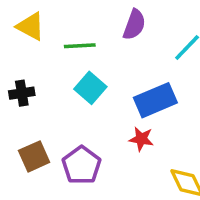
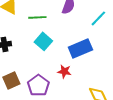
red star: (141, 139) -> (64, 71), moved

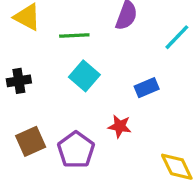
blue rectangle: (80, 48) -> (147, 88), size x0.6

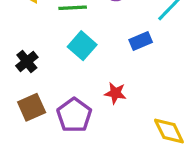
black cross: (19, 81) -> (27, 61), moved, turned -30
blue rectangle: (147, 88) -> (141, 41), moved

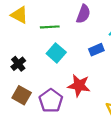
red star: (115, 93) -> (79, 85), size x1.5
brown square: (32, 107) -> (22, 95), turned -36

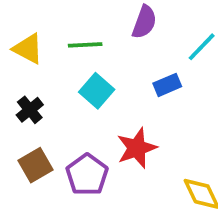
yellow triangle: (19, 15) -> (28, 49), moved
red star: (79, 85) -> (137, 148), turned -30
brown square: (22, 95) -> (36, 165), turned 30

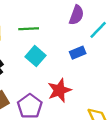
purple semicircle: (144, 22) -> (77, 15), moved

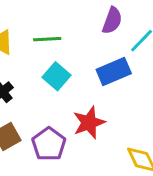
blue rectangle: (78, 53) -> (114, 72), size x1.5

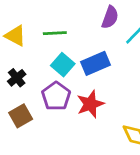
blue rectangle: (114, 72) -> (96, 63), moved
purple pentagon: (49, 144) -> (56, 96), moved

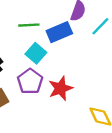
blue rectangle: (96, 63) -> (59, 32), moved

